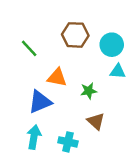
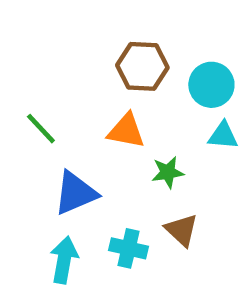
green line: (29, 48) -> (41, 129), moved
orange triangle: (57, 78) -> (126, 131), moved
cyan cross: (68, 142) -> (129, 248), moved

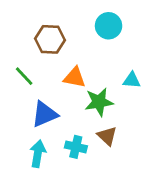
brown hexagon: (142, 66) -> (50, 39), moved
cyan circle: (211, 85) -> (109, 26), moved
green star: (168, 172) -> (99, 102), size x1.5

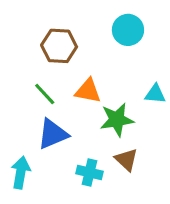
green line: (24, 76) -> (45, 94), moved
cyan arrow: (38, 154) -> (21, 172), moved

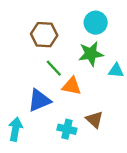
orange triangle: (88, 91) -> (72, 86), moved
green line: (45, 94) -> (54, 68), moved
green star: (117, 120) -> (91, 54), moved

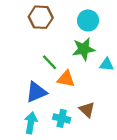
brown hexagon: (44, 35) -> (41, 17), moved
cyan arrow: (15, 129) -> (31, 123), moved

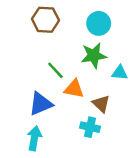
brown triangle: (87, 110) -> (101, 104), moved
cyan cross: (62, 118) -> (90, 127), moved

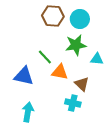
brown hexagon: (46, 20) -> (53, 16), moved
blue triangle: (41, 104) -> (24, 76), moved, turned 35

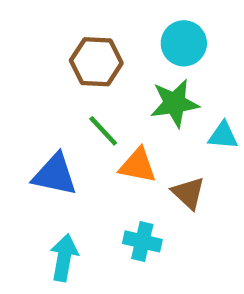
brown hexagon: (53, 16) -> (96, 62), moved
cyan cross: (73, 103) -> (142, 241), moved

